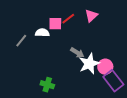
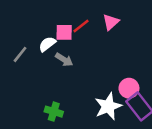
white semicircle: (42, 33) -> (47, 44), turned -40
gray arrow: (77, 53) -> (64, 60), moved
white star: (89, 64) -> (108, 106), moved

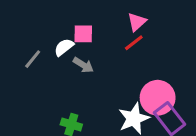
red line: (81, 26) -> (134, 43), moved
pink circle: (129, 88) -> (158, 98), size x1.5

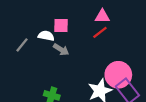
pink triangle: (137, 22) -> (102, 16), turned 42
white semicircle: (64, 47) -> (46, 36), turned 49

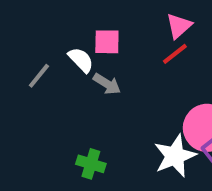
pink triangle: (102, 16) -> (179, 26), turned -42
white semicircle: (46, 36) -> (81, 60), turned 35

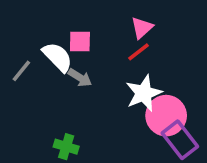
white semicircle: (81, 60) -> (58, 57), size x1.4
white star: (175, 156) -> (144, 93), moved

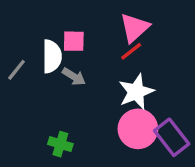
pink triangle: (142, 28) -> (135, 28), size x1.4
white semicircle: (58, 57) -> (52, 56), turned 44
pink circle: (166, 116) -> (138, 129), moved

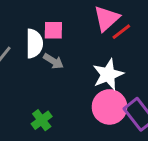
red line: (131, 51) -> (121, 32), moved
green cross: (60, 144) -> (42, 120), turned 36

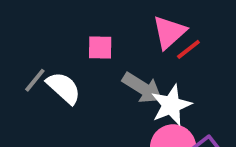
white semicircle: (34, 44) -> (64, 88), moved, turned -48
gray arrow: (53, 61) -> (142, 88), moved, size x1.5

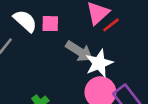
white semicircle: (64, 88) -> (25, 21), moved

